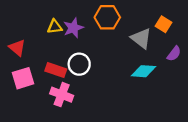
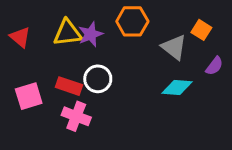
yellow triangle: (55, 27) -> (68, 33), size x1.5
red triangle: (17, 48) -> (20, 37), moved

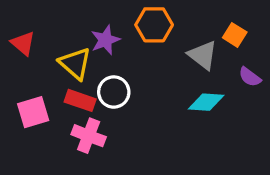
yellow triangle: (68, 33) -> (75, 63), moved, turned 48
purple semicircle: (214, 66) -> (250, 77), turned 90

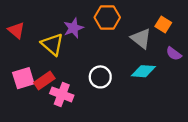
white circle: (114, 92) -> (100, 77), moved
red rectangle: (80, 100) -> (44, 80), moved, turned -54

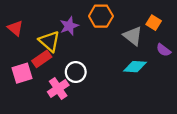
white circle: (100, 77) -> (76, 72), moved
red rectangle: (44, 80) -> (42, 59), moved
pink cross: (62, 94) -> (58, 88), turned 35

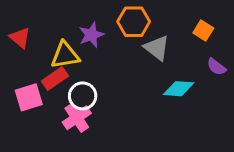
gray triangle: (133, 36) -> (157, 48), moved
yellow triangle: (49, 41) -> (65, 55), turned -50
white circle: (76, 72) -> (83, 96), moved

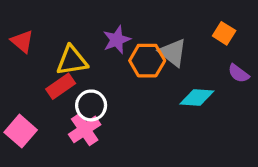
orange hexagon: (134, 22) -> (147, 61), moved
purple star: (91, 35) -> (117, 40), moved
pink square: (29, 97) -> (21, 131), moved, turned -32

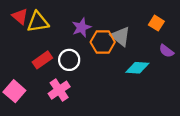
red triangle: (22, 41) -> (20, 16), moved
yellow triangle: (72, 61) -> (38, 22), moved
white circle: (91, 105) -> (69, 60), moved

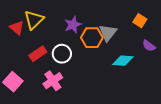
red triangle: (20, 16) -> (17, 28), moved
yellow triangle: (38, 22) -> (34, 20), turned -35
gray triangle: (121, 36) -> (108, 33), turned 30

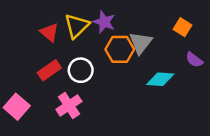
yellow triangle: (34, 20) -> (77, 26), moved
purple star: (73, 25) -> (104, 22), moved, turned -30
red triangle: (17, 28) -> (49, 32), moved

